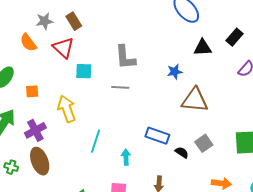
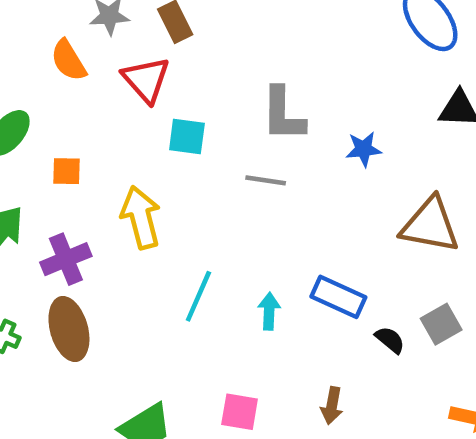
blue star: (175, 72) -> (364, 149), moved
cyan arrow: (126, 157) -> (269, 311), moved

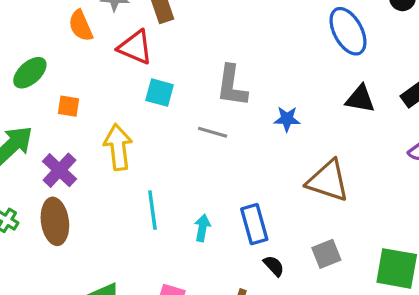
red triangle: (146, 80) -> (135, 47), turned -33
purple cross: (66, 259) -> (59, 170), turned -32
cyan line: (198, 296) -> (152, 210), turned -39
blue rectangle: (338, 297) -> (254, 224), turned 42
black semicircle: (390, 340) -> (274, 266), moved

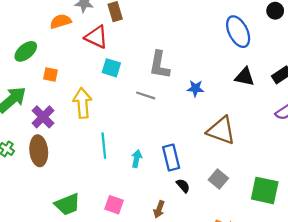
orange semicircle: (81, 26) -> (61, 21), turned 95
gray square: (326, 254) -> (218, 179), turned -30

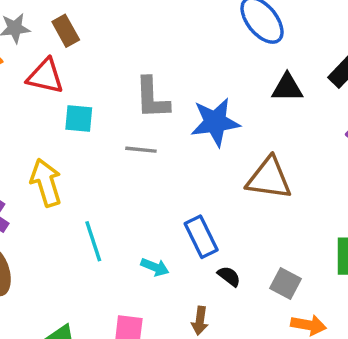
blue star: (195, 88) -> (215, 122), size x1.8
cyan arrow: (137, 159) -> (155, 267), moved, turned 112
gray square: (218, 179) -> (286, 283), moved

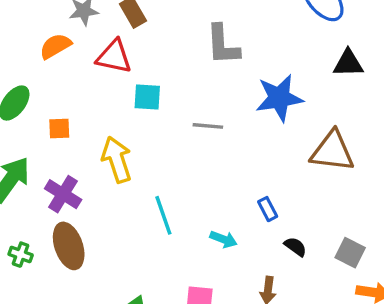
gray L-shape: (152, 98) -> (223, 45), moved
blue rectangle: (201, 237) -> (268, 209), size x0.6

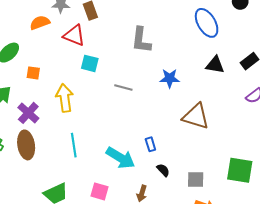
blue star: (279, 98) -> (170, 78), size x0.7
cyan line: (163, 215) -> (74, 145), moved
cyan arrow: (224, 239) -> (121, 158), size x1.8
gray square: (350, 253) -> (196, 180), turned -36

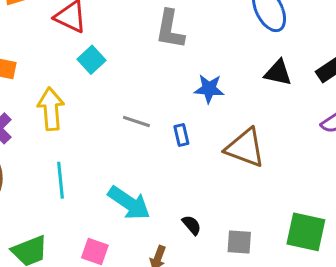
cyan square: (90, 63) -> (91, 60), turned 30
gray line: (123, 88) -> (136, 121), moved
blue rectangle: (150, 144) -> (181, 135), moved

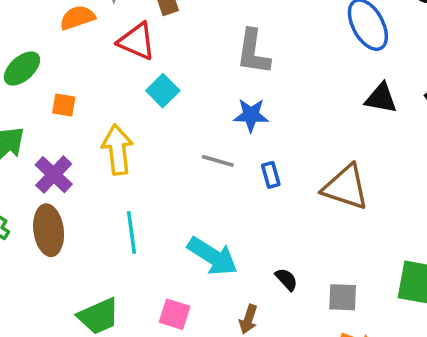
blue star: (209, 89) -> (251, 115), moved

